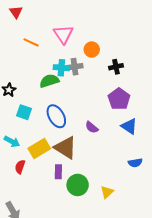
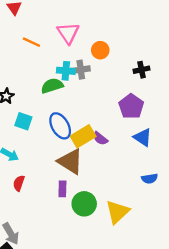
black cross: (116, 67) -> (142, 70), moved
yellow rectangle: (39, 149) -> (83, 136), moved
yellow triangle: (107, 192) -> (117, 212), size x1.6

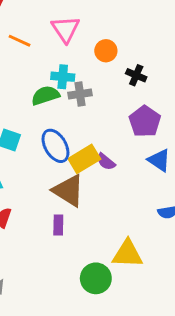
gray cross: (81, 70) -> (80, 94), moved
black cross: (142, 70) -> (136, 75), moved, turned 35
green circle: (84, 204) -> (96, 278), moved
yellow triangle: (117, 212) -> (127, 254), turned 45

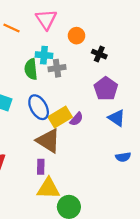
green semicircle: (45, 95) -> (31, 69), turned -78
purple semicircle: (106, 162) -> (76, 119), turned -88
yellow triangle: (127, 254) -> (48, 188), moved

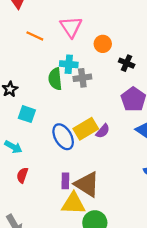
blue ellipse: (39, 107) -> (63, 137), moved
brown triangle: (48, 141) -> (87, 184), moved

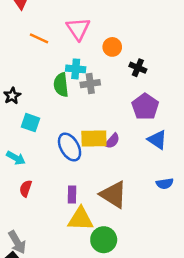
yellow rectangle: (86, 129) -> (94, 138), turned 30
brown triangle: (87, 184) -> (113, 195), moved

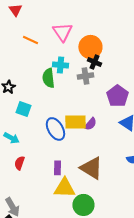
orange circle: (112, 47) -> (90, 47), size x1.5
black cross: (138, 68) -> (94, 62), moved
gray cross: (90, 84) -> (85, 76), moved

